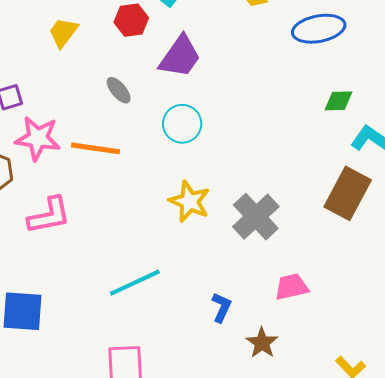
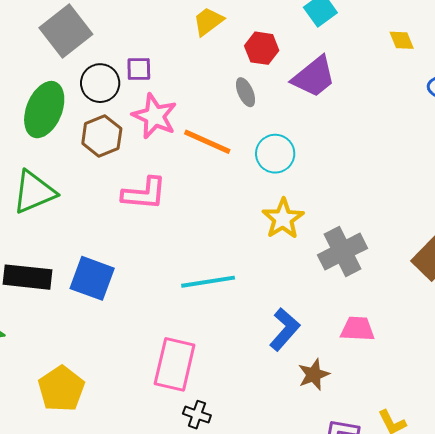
red hexagon: (131, 20) -> (262, 48), moved
cyan circle: (182, 124) -> (275, 154), moved
blue L-shape: (221, 307) -> (284, 329), size x1.4

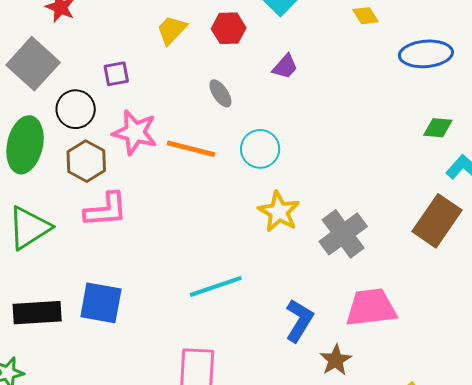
red hexagon: (262, 48) -> (229, 28), moved
purple square: (139, 69) -> (116, 74), moved
purple trapezoid: (314, 77) -> (285, 67), size x0.6
pink L-shape: (144, 193) -> (106, 210), moved
pink trapezoid: (357, 329) -> (371, 308), size x1.5

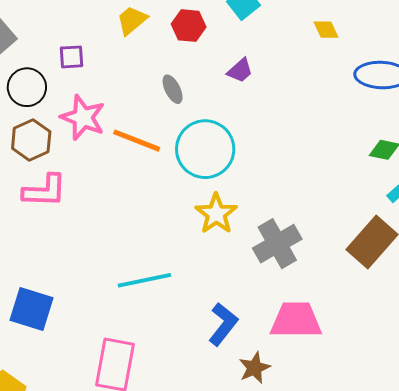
cyan circle: (260, 149) -> (205, 149), size x1.5
blue square: (101, 303) -> (32, 309), moved

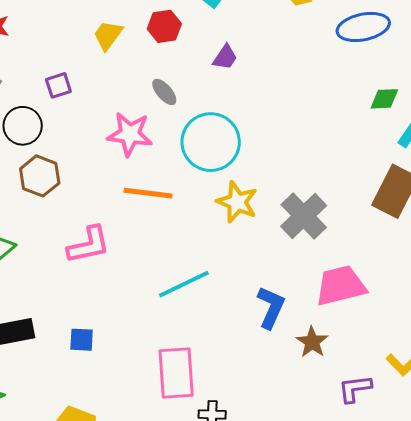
pink star: (83, 118) -> (130, 134), moved
orange line: (137, 141) -> (148, 193), moved
pink L-shape: (45, 191) -> (89, 245), moved
blue square: (32, 309) -> (82, 340), size x0.6

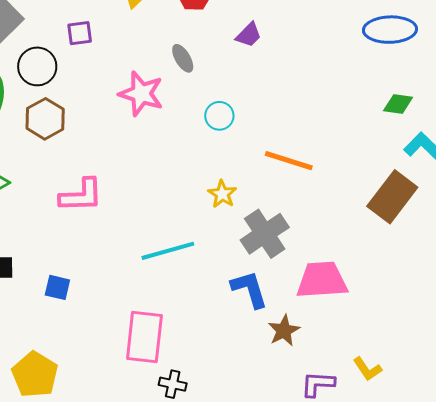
cyan circle: (211, 142) -> (219, 116), size x0.5
orange line: (148, 193) -> (289, 161), moved
yellow star: (237, 202) -> (222, 194), moved, size x0.7
gray cross: (304, 216) -> (265, 234), moved
blue L-shape: (271, 307) -> (249, 289), turned -51

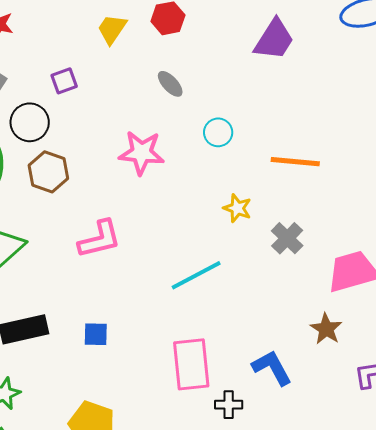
purple trapezoid: (249, 35) -> (274, 40), moved, size x1.6
pink star: (141, 94) -> (141, 153), moved
gray cross: (265, 234) -> (287, 238), size x0.7
blue L-shape: (249, 289) -> (272, 368), moved

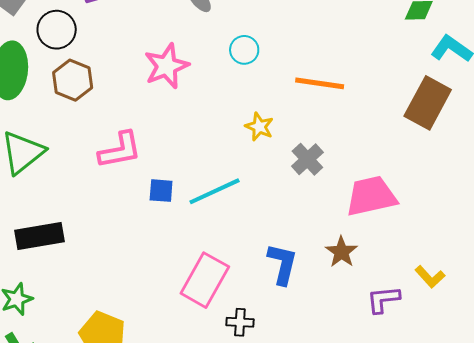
pink star: (141, 153) -> (167, 66), turned -30
blue square: (96, 334) -> (161, 191), moved
pink rectangle: (191, 364) -> (205, 280), turned 32
blue L-shape: (272, 368) -> (282, 264), moved, turned 39

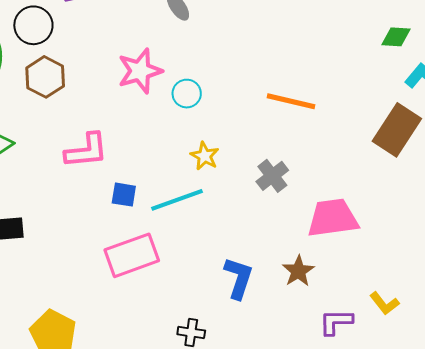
cyan circle: (244, 50) -> (187, 94), moved
yellow star: (259, 127) -> (205, 156), moved
pink rectangle: (205, 280) -> (132, 255), moved, turned 36

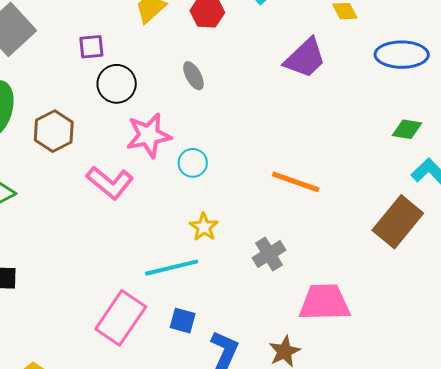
black circle: (33, 25) -> (117, 84), moved
pink L-shape: (86, 151) -> (110, 183), moved, turned 39
blue square: (124, 195) -> (183, 321), moved
pink rectangle: (132, 255) -> (121, 318), turned -42

